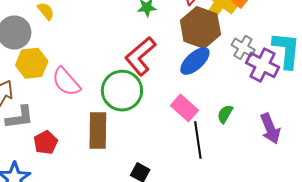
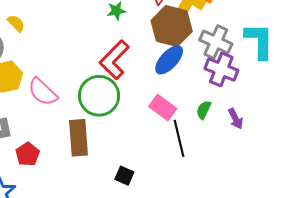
gray cross: (243, 47) -> (216, 42), size x1.4
purple cross: (262, 65) -> (221, 69), moved
purple arrow: (270, 129) -> (236, 119), moved, size x0.7

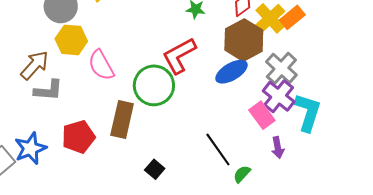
cyan L-shape: (259, 41) -> (308, 112), moved
pink rectangle: (163, 108) -> (262, 115), moved
green semicircle: (204, 110) -> (242, 174), moved
black line: (179, 138) -> (218, 150), turned -39
red pentagon: (28, 154) -> (78, 137), moved, size x1.4

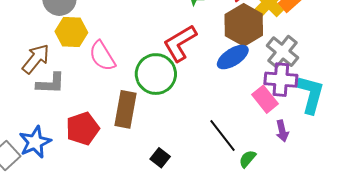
purple cross: (279, 96) -> (281, 80), turned -32

